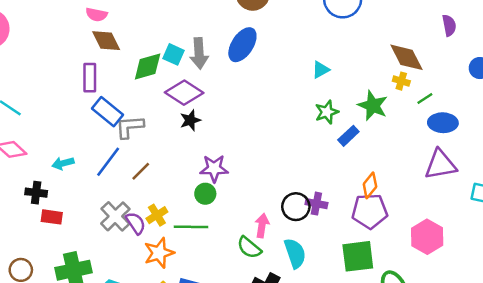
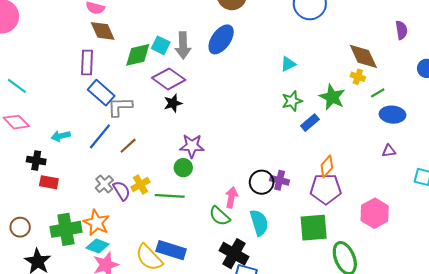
purple triangle: (440, 165) -> (389, 151), size x0.5
gray cross: (115, 216) -> (104, 184), size x0.7
orange star: (159, 253) -> (96, 223), moved, turned -30

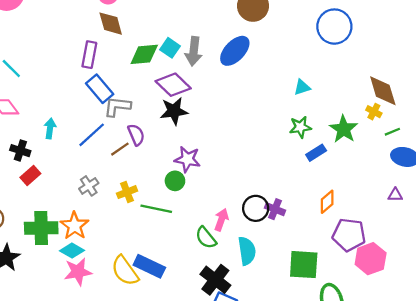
black star: (173, 103) -> (174, 111), size x1.4
cyan arrow: (61, 136) -> (50, 128), turned 102
red rectangle: (49, 182) -> (30, 176), turned -60
purple pentagon: (326, 189) -> (349, 235), moved
purple semicircle: (122, 191) -> (136, 135), moved

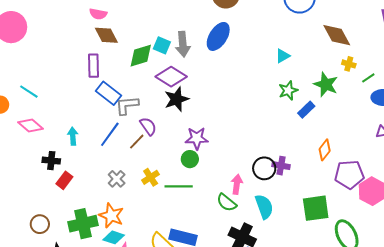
brown diamond: (383, 91) -> (337, 35), moved

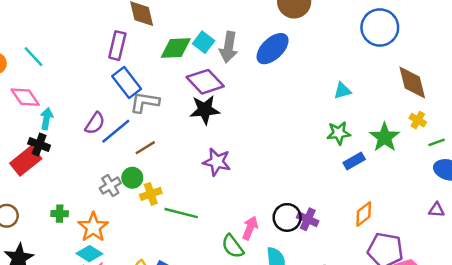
purple semicircle: (148, 126) -> (95, 123), moved, turned 54
cyan arrow: (73, 136) -> (47, 119), moved
green circle: (190, 159) -> (132, 178), moved
red rectangle: (64, 180) -> (26, 161), moved, size x1.4
green cross: (83, 224) -> (60, 214), moved, size x0.5

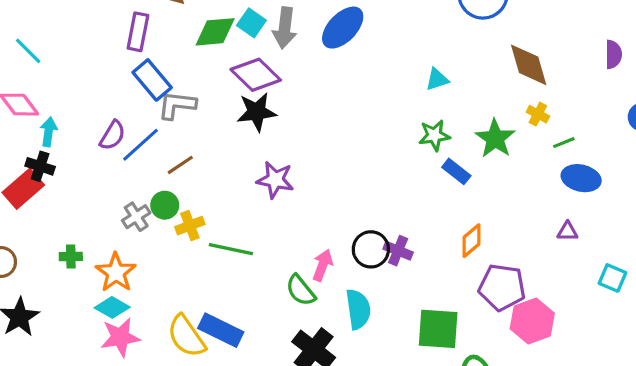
blue rectangle: (354, 161) -> (456, 171), turned 70

